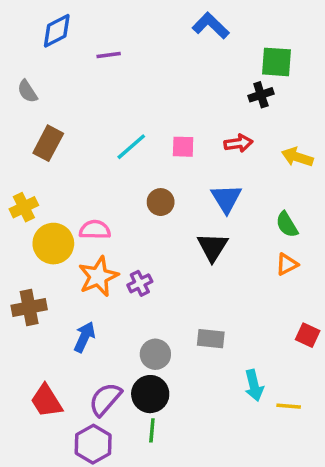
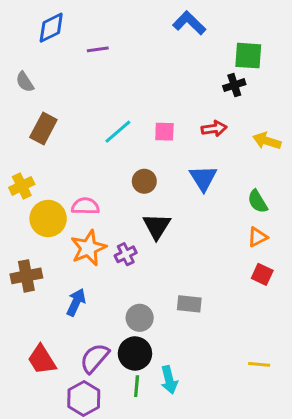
black triangle: (212, 247) -> (157, 226), moved
red square: (308, 335) -> (262, 274), moved
cyan arrow: (254, 385) -> (169, 380), moved

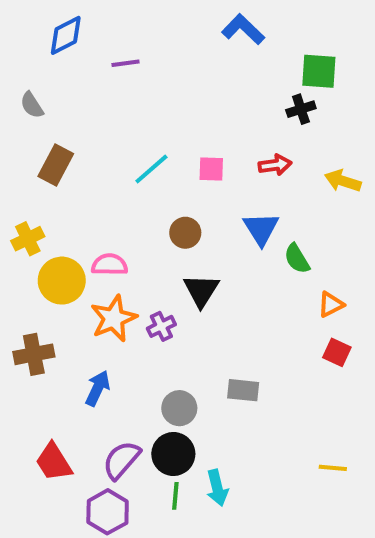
green semicircle: (258, 201) -> (297, 259), moved

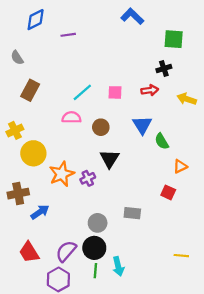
black cross: (301, 109) -> (164, 68), moved
pink semicircle: (110, 265) -> (71, 117), moved
red square: (337, 352) -> (168, 192), moved
blue arrow: (98, 388) -> (40, 212), moved, turned 30

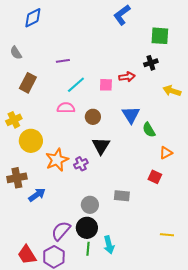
blue L-shape: (132, 16) -> (122, 15), turned -80
purple line: (68, 35) -> (63, 61), moved
red arrow: (150, 90) -> (127, 77), moved
red trapezoid: (29, 252) -> (27, 255), moved

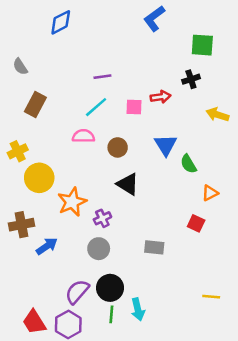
blue diamond: (33, 18) -> (61, 22), moved
purple line: (63, 61) -> (102, 77), moved
black triangle: (101, 146) -> (128, 184), turned -30
purple cross: (81, 164) -> (102, 218), moved
gray circle: (90, 205) -> (99, 249), moved

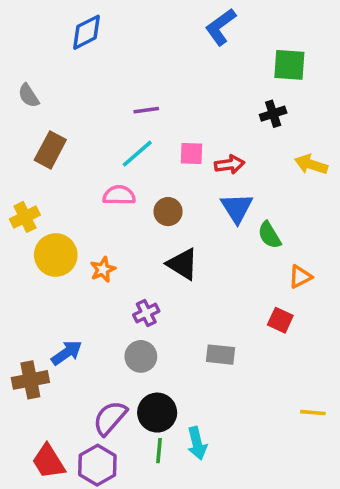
red arrow: (161, 97) -> (230, 164), moved
orange star: (72, 202) -> (103, 269), moved, size x0.6
brown cross: (21, 225) -> (30, 380), moved
yellow line: (211, 297) -> (313, 413), moved

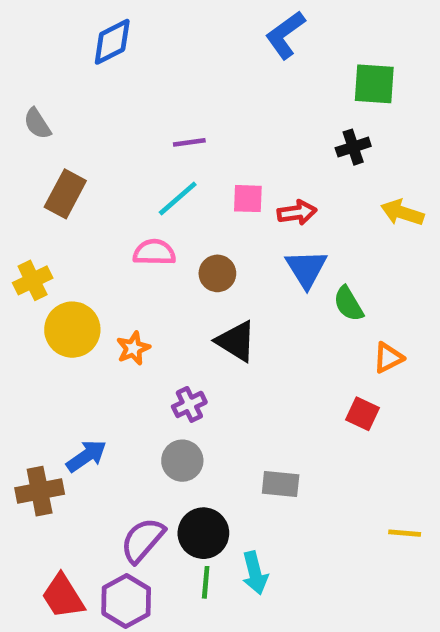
gray rectangle: (221, 355) -> (281, 484), moved

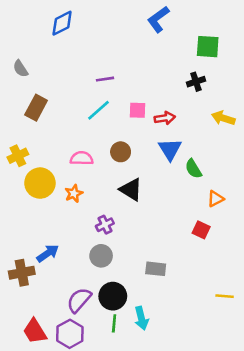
pink semicircle: (154, 252) -> (82, 158), moved

